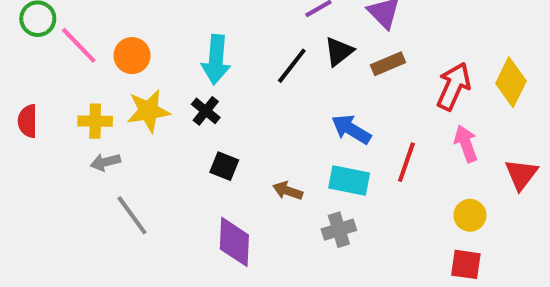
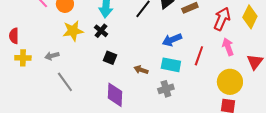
yellow cross: (95, 121) -> (23, 58), moved
blue arrow: (351, 129) -> (172, 40), turned -54
yellow circle: (470, 215) -> (230, 82), size x1.6

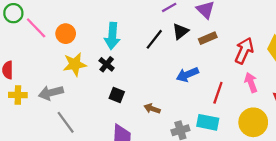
gray arrow: (52, 56) -> (51, 93), size x1.5
cyan rectangle: (171, 65) -> (208, 122), moved

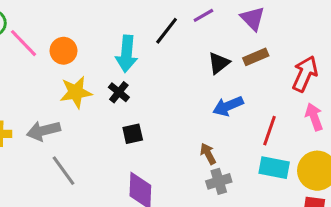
black triangle: (180, 31) -> (219, 63), moved
black line: (154, 39) -> (167, 31), moved
black square: (117, 95) -> (133, 134), turned -35
brown arrow: (152, 109) -> (208, 154), moved, turned 42
cyan rectangle: (208, 122) -> (274, 168), moved

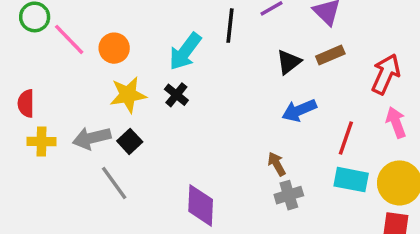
black line: (167, 31) -> (230, 26), turned -32
cyan arrow: (127, 54) -> (185, 52), turned 32
black square: (133, 134) -> (130, 141), moved, turned -30

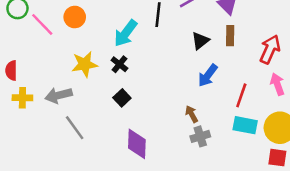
orange circle: (114, 48) -> (75, 17), moved
brown rectangle: (330, 55) -> (230, 36), turned -66
blue arrow: (299, 110) -> (208, 75), turned -30
black square: (130, 141) -> (122, 98), moved

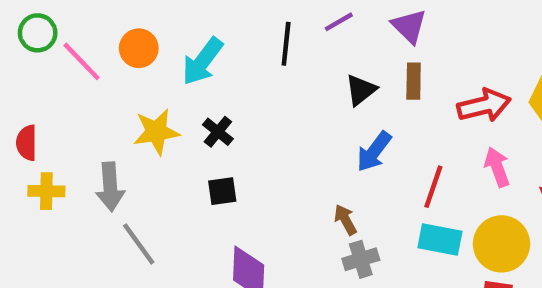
cyan arrow: (126, 33) -> (202, 61), moved
red arrow: (270, 49) -> (484, 105), turned 52
gray arrow: (59, 95) -> (110, 187), turned -80
black square: (122, 98) -> (222, 191), turned 35

